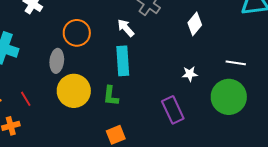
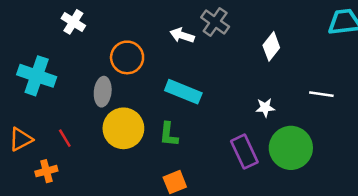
white arrow: (126, 28) -> (182, 35), moved, turned -30
cyan rectangle: (123, 61) -> (183, 92), turned -64
green circle: (229, 97) -> (291, 148), moved

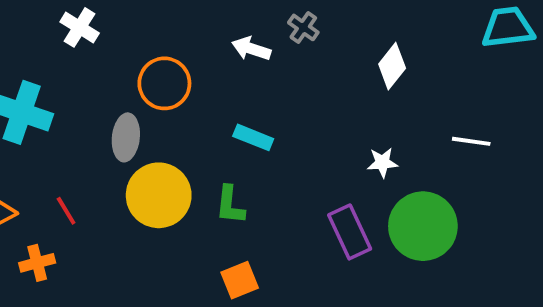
gray cross: (215, 22) -> (303, 27), size x0.7
cyan rectangle: (183, 92) -> (253, 137), size x0.7

